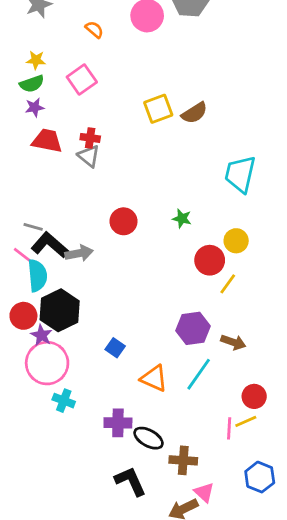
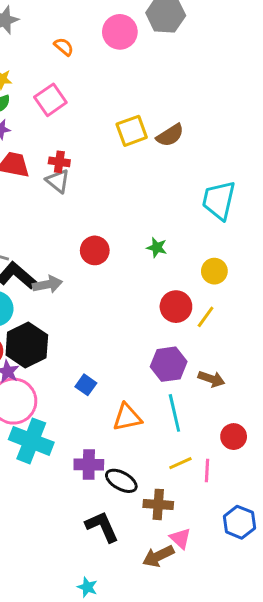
red circle: (210, 260) -> (176, 307), moved
cyan line: (199, 374) -> (174, 413), turned -48
orange triangle: (154, 378) -> (127, 417), turned -36
cyan cross: (64, 401) -> (31, 441), size x1.8
yellow line: (246, 421) -> (180, 463), moved

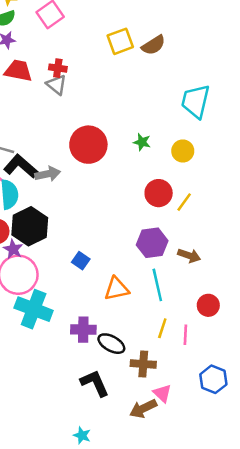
red circle: (95, 250) -> (88, 145), size x1.5
yellow circle: (214, 271) -> (183, 151), moved
yellow line: (180, 463) -> (162, 328), turned -48

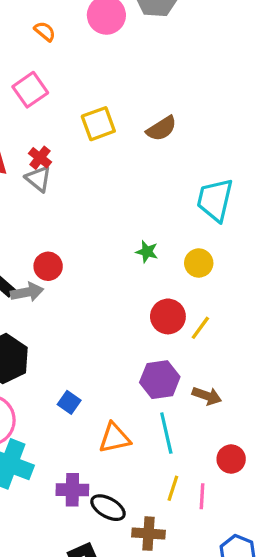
yellow square: (120, 41) -> (98, 124), moved
red cross: (58, 68) -> (40, 158), turned 30
red circle: (88, 145) -> (48, 266), moved, size x0.6

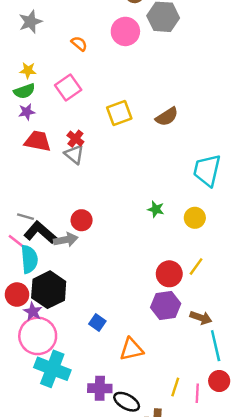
red circle: (168, 316) -> (169, 274), moved
cyan line: (166, 433) -> (216, 346), moved
red circle: (231, 459) -> (219, 381), moved

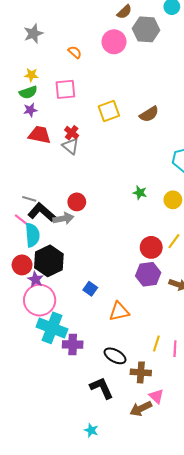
pink square: (68, 87) -> (65, 89), turned 30
purple cross: (100, 388) -> (73, 345), moved

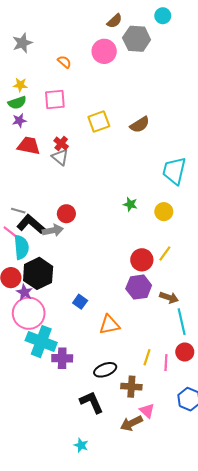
black ellipse: (115, 356) -> (105, 370), turned -50

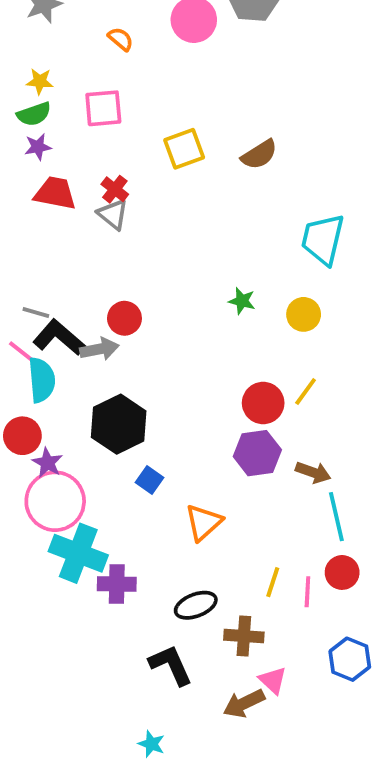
black hexagon: (38, 273) -> (119, 424), moved
orange triangle: (109, 325) -> (203, 522), turned -30

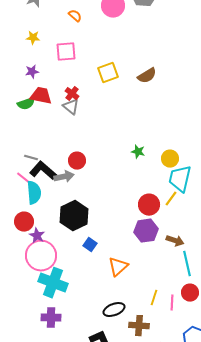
green semicircle: (34, 114) -> (26, 104), moved
cyan trapezoid: (323, 239) -> (180, 179), moved
purple cross: (117, 584) -> (51, 318), moved

